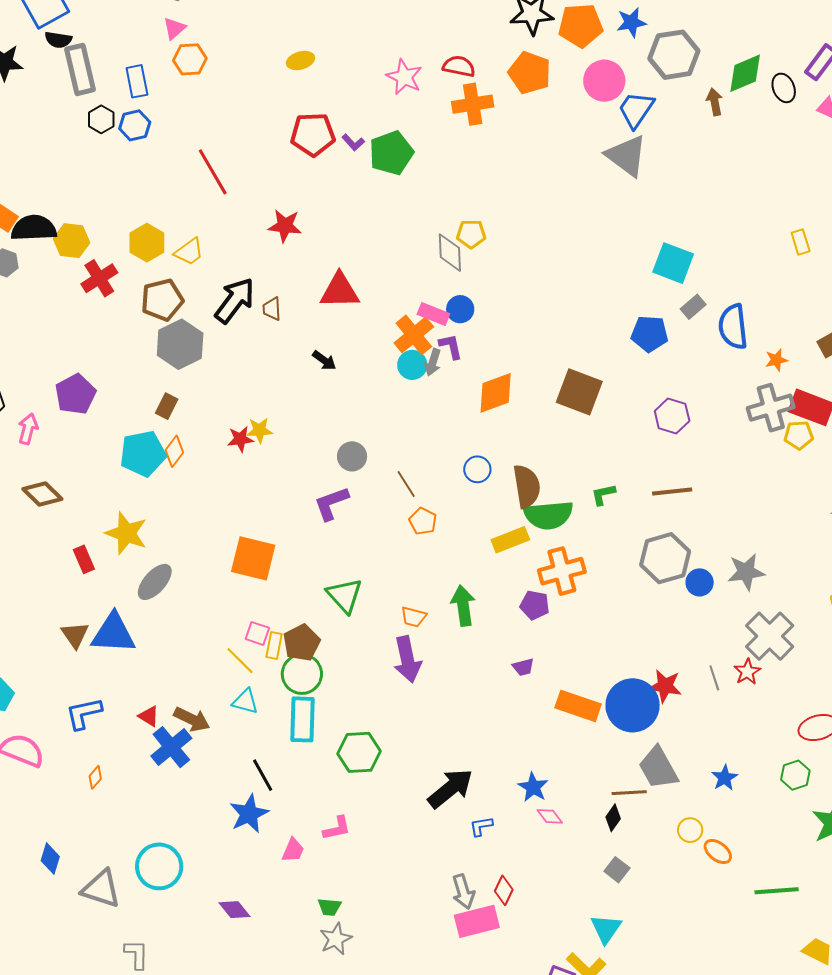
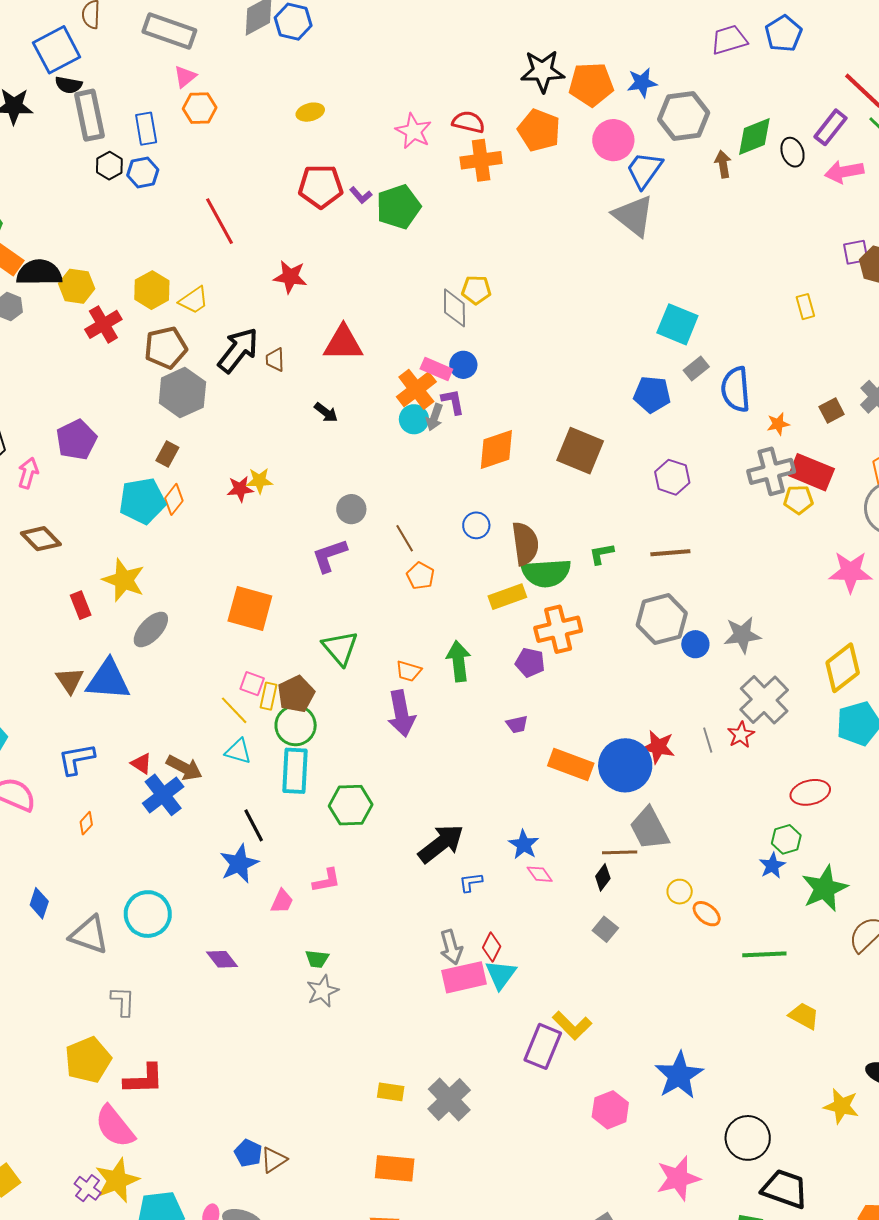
blue star: (725, 778) -> (772, 866), moved
cyan triangle: (606, 929) -> (501, 975), moved

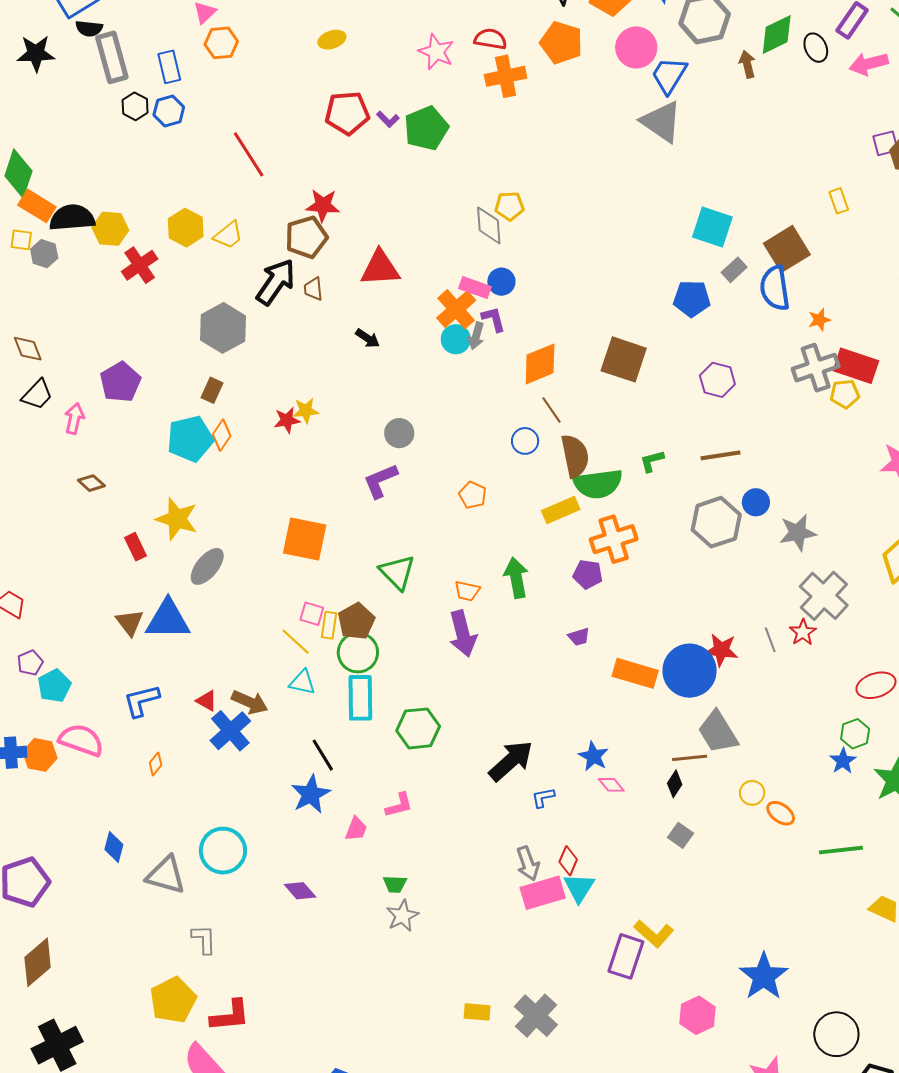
brown pentagon: (166, 348) -> (306, 237), moved
brown square: (832, 410) -> (787, 249), moved, size x1.8
brown line: (405, 538) -> (552, 410), moved
brown diamond: (41, 539) -> (91, 483), size x0.7
blue circle: (695, 644) -> (756, 502), moved

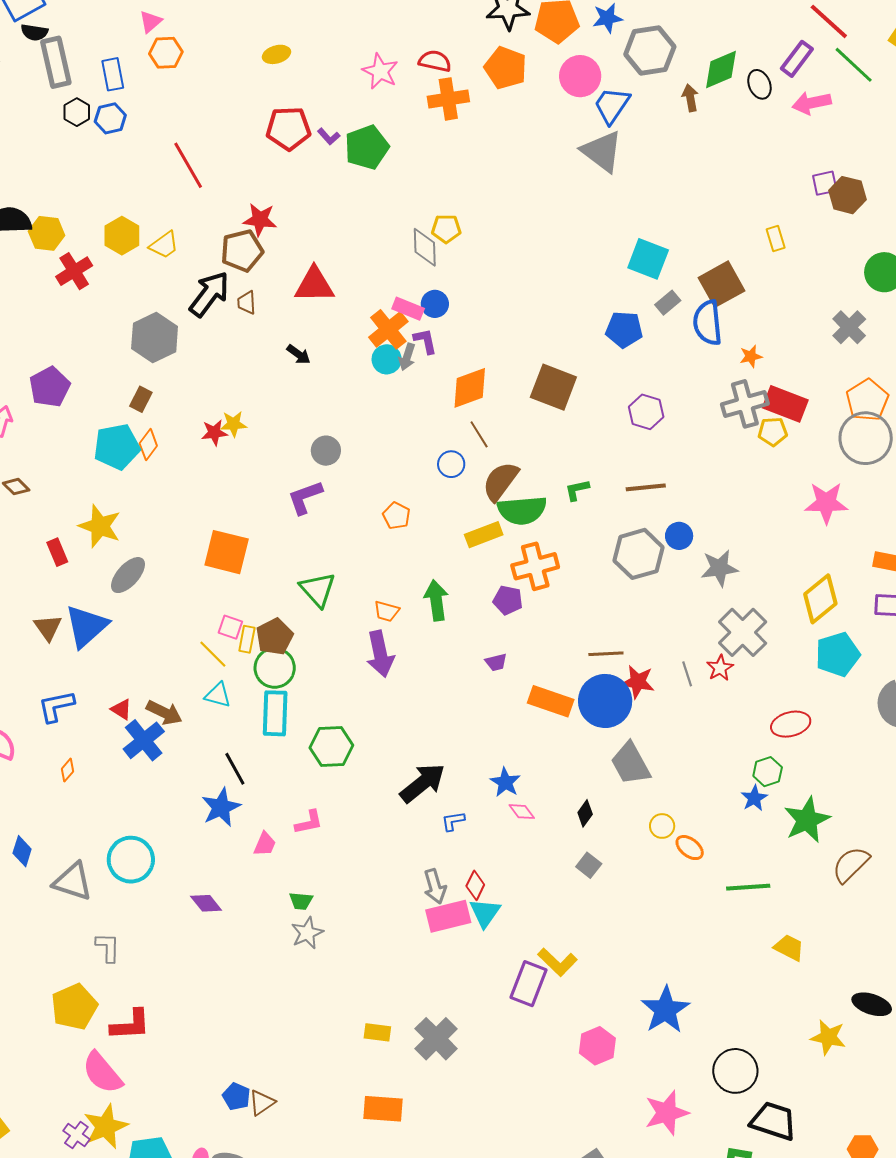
brown semicircle: (575, 456) -> (500, 481), turned -135
blue triangle: (168, 620) -> (86, 626), turned -45
brown line: (690, 758) -> (606, 654), moved

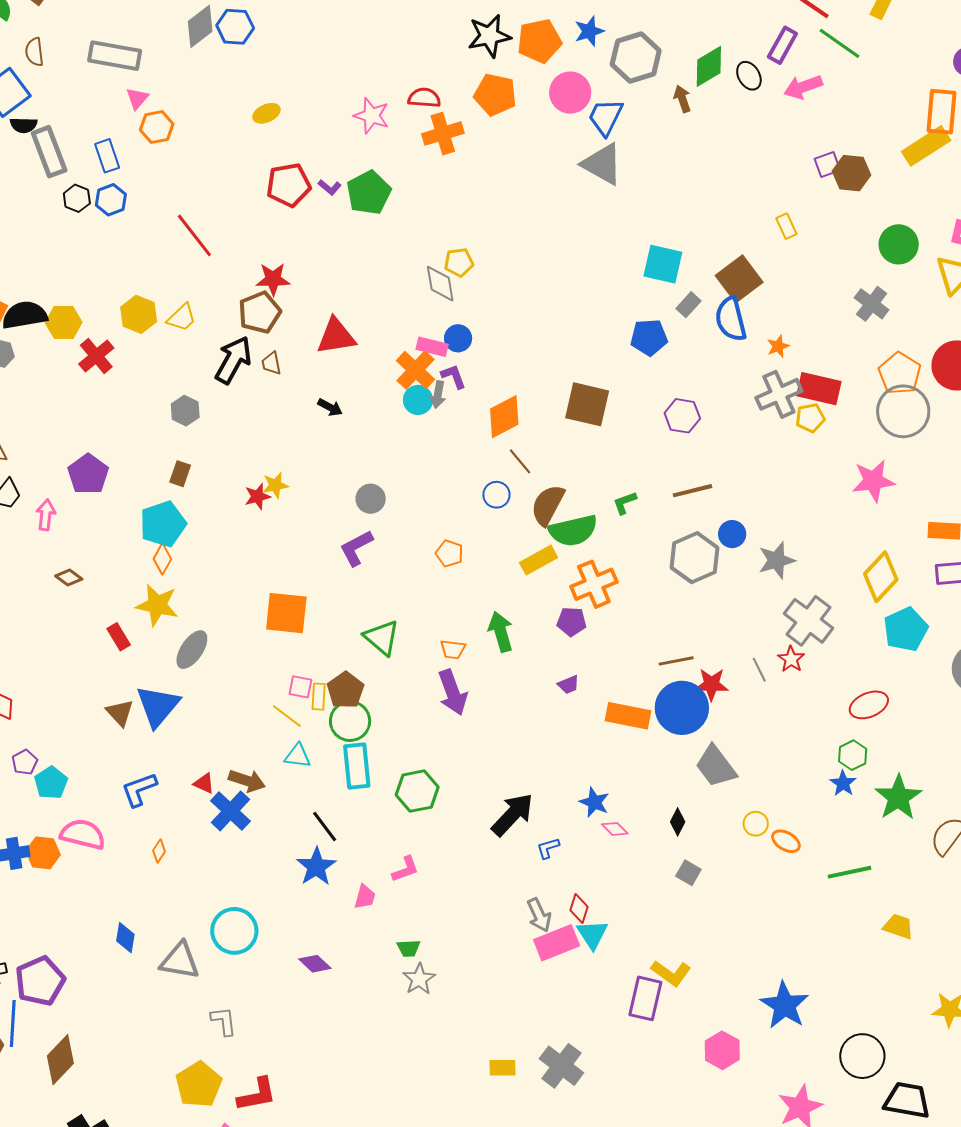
gray hexagon: (155, 338) -> (185, 411), size x0.6
orange diamond: (148, 445) -> (162, 559), moved

